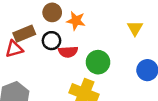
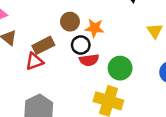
black circle: (51, 41) -> (81, 45), moved

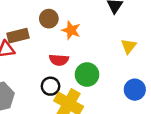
black circle: (81, 45) -> (50, 86), moved

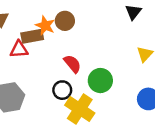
orange star: (71, 30) -> (45, 26), moved
red semicircle: (59, 60) -> (72, 64), turned -138

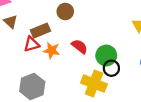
orange star: (45, 26) -> (52, 50), moved
black circle: (62, 90) -> (111, 68), moved

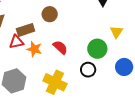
green circle: (106, 56) -> (97, 49), moved
yellow cross: (94, 83) -> (55, 82), moved

